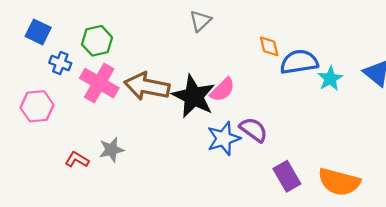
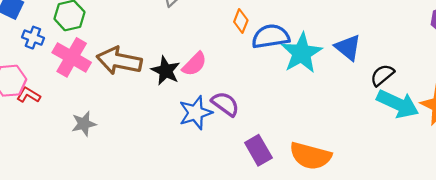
orange diamond: (269, 46) -> (241, 21), turned 35
cyan star: (330, 79) -> (302, 53), size x1.6
black star: (194, 96) -> (166, 71), size x0.7
red L-shape: (77, 160) -> (29, 95), moved

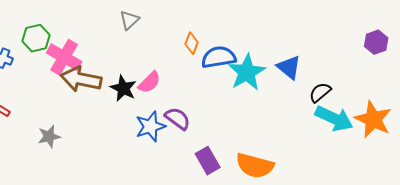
pink cross: (72, 57) -> (64, 57), moved

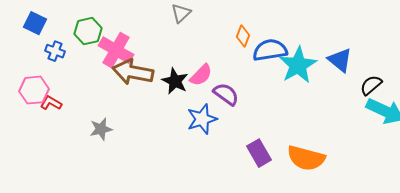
purple semicircle: (178, 118) -> (226, 94), moved

